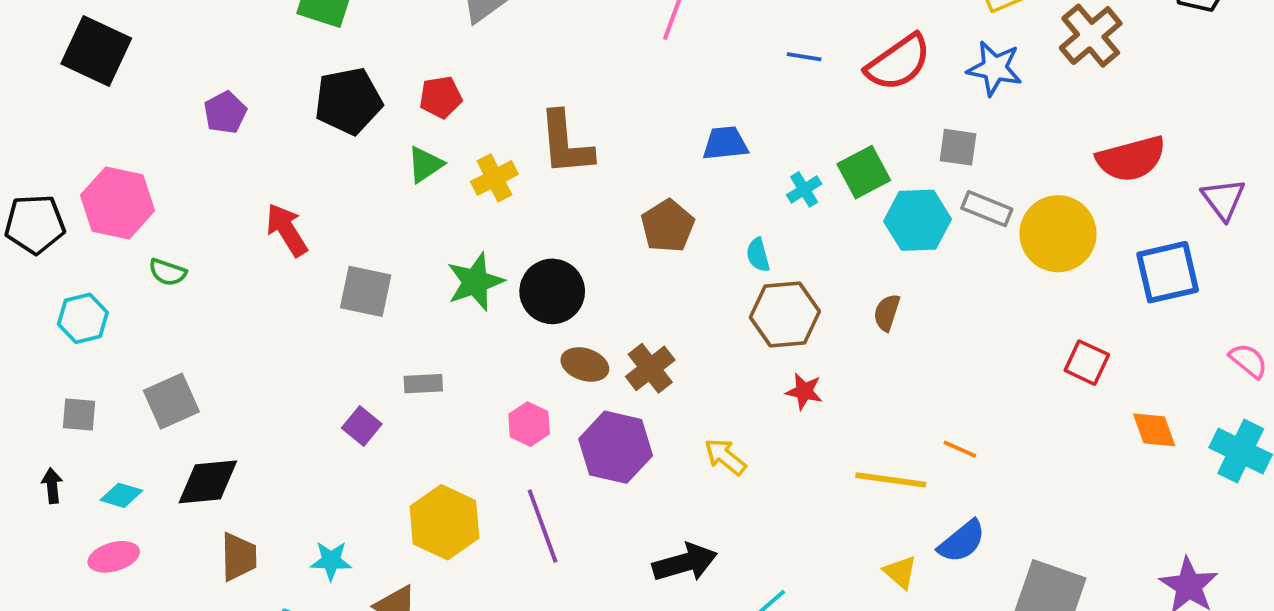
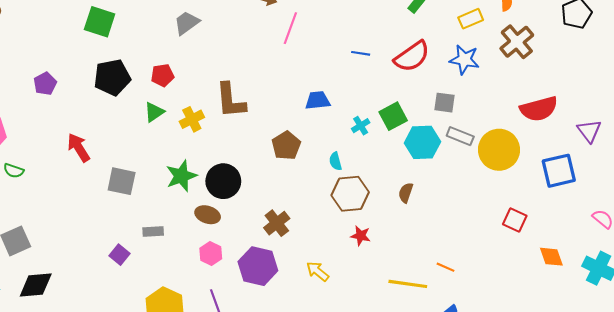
brown ellipse: (585, 364) -> (208, 215), moved

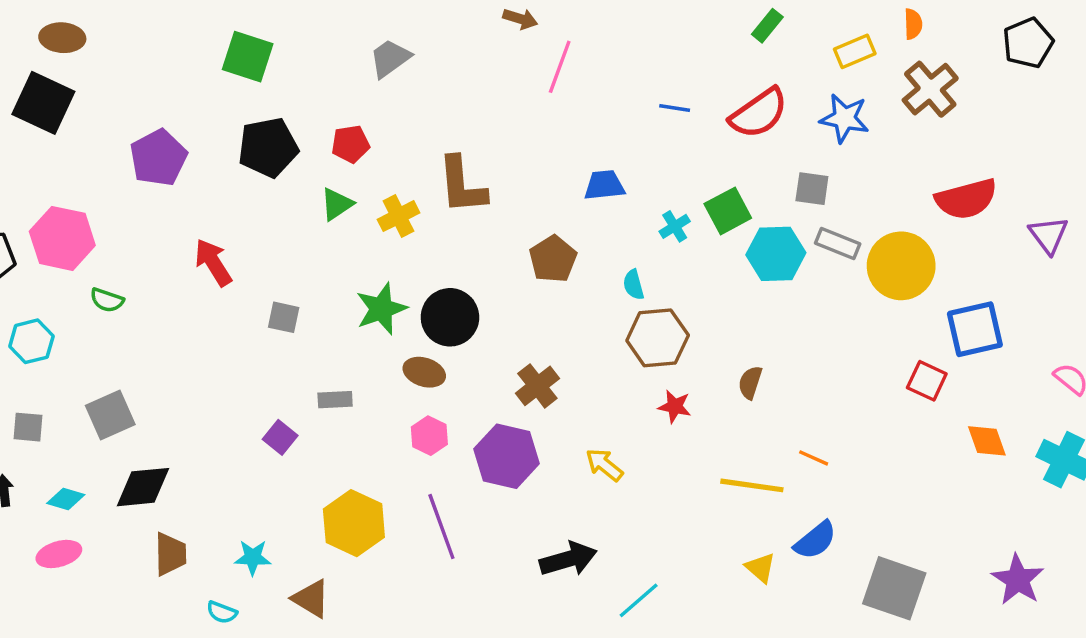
purple pentagon: (45, 84) -> (158, 158), size x1.5
blue square: (559, 171) -> (975, 329), moved
gray square: (122, 181) -> (284, 317), size x0.7
brown semicircle: (406, 193) -> (750, 382), moved

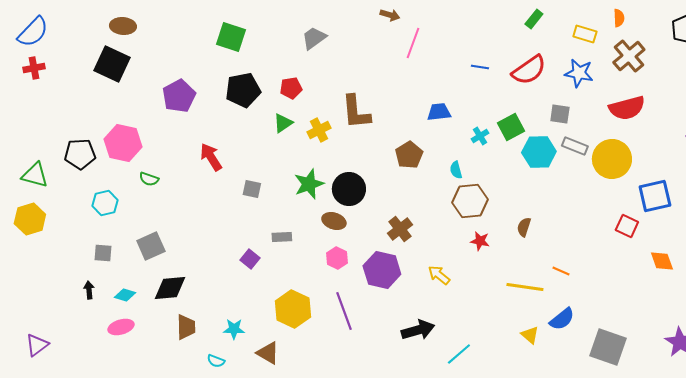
yellow rectangle: (855, 51) -> (585, 34), turned 40
red semicircle: (966, 199) -> (627, 108), moved

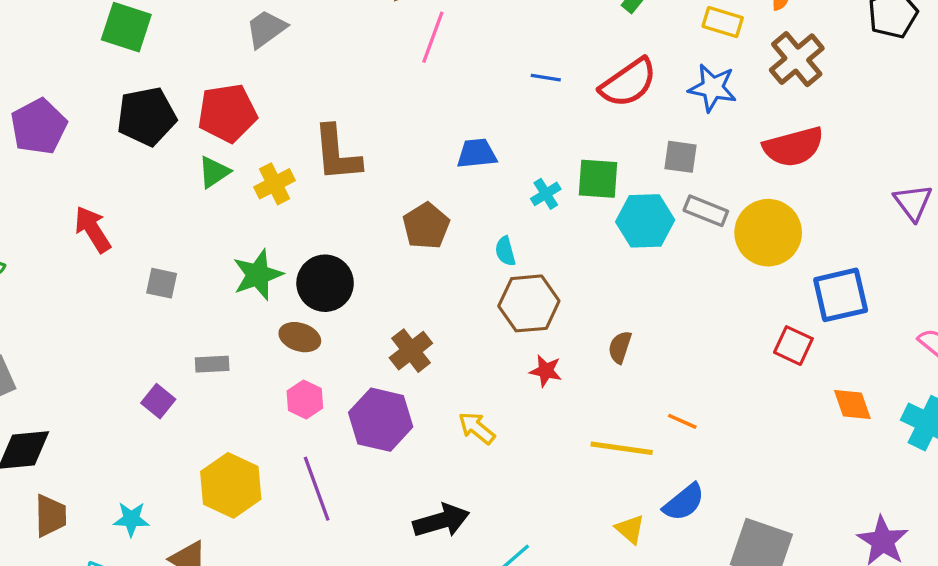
red pentagon: (291, 88) -> (227, 113), size x1.6
green square: (511, 127) -> (598, 179), turned 32

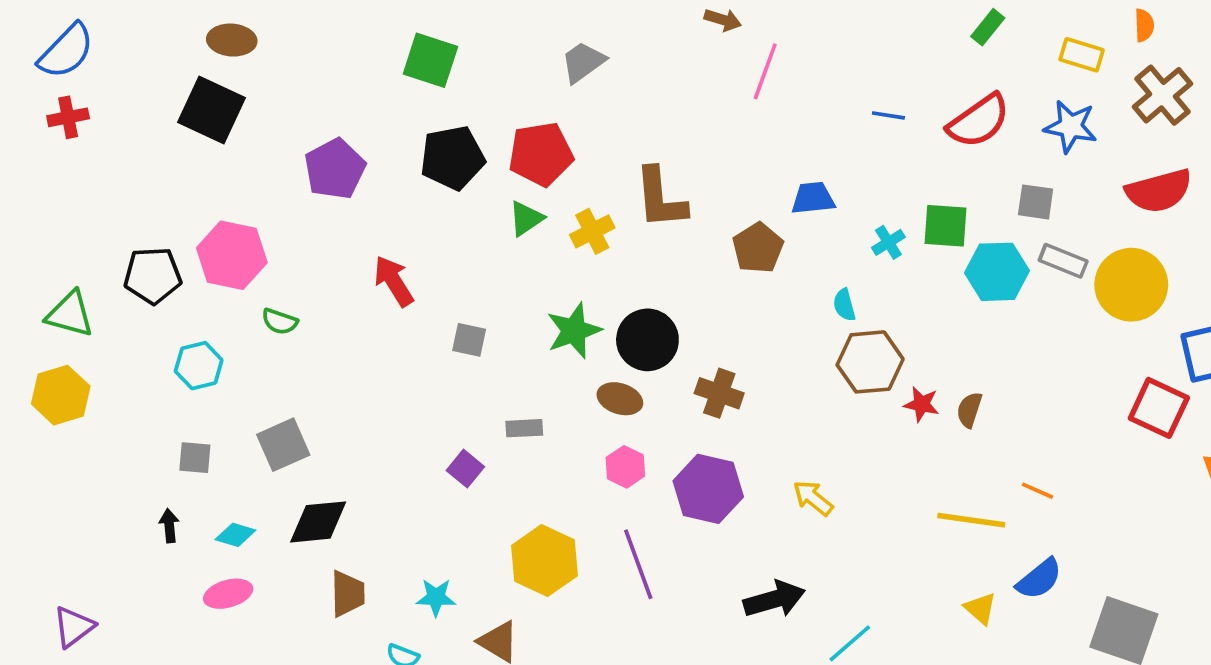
brown pentagon: (426, 226) -> (758, 248), moved
red square: (793, 346) -> (1159, 408), size x1.4
brown cross: (411, 351) -> (719, 393), moved, turned -33
red star: (546, 371) -> (922, 404), moved

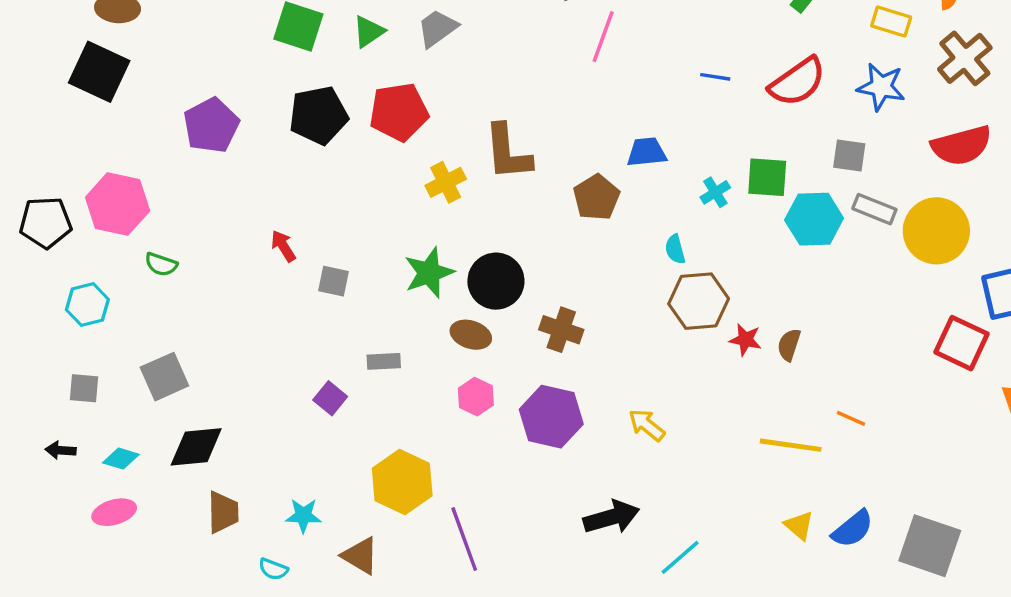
green triangle: (526, 218) -> (369, 32), moved
red arrow: (394, 281) -> (283, 246), moved, size x0.7
black arrow: (169, 526) -> (61, 450), turned -80
purple line: (638, 564) -> (464, 539), moved
blue semicircle: (1039, 579) -> (853, 529), moved

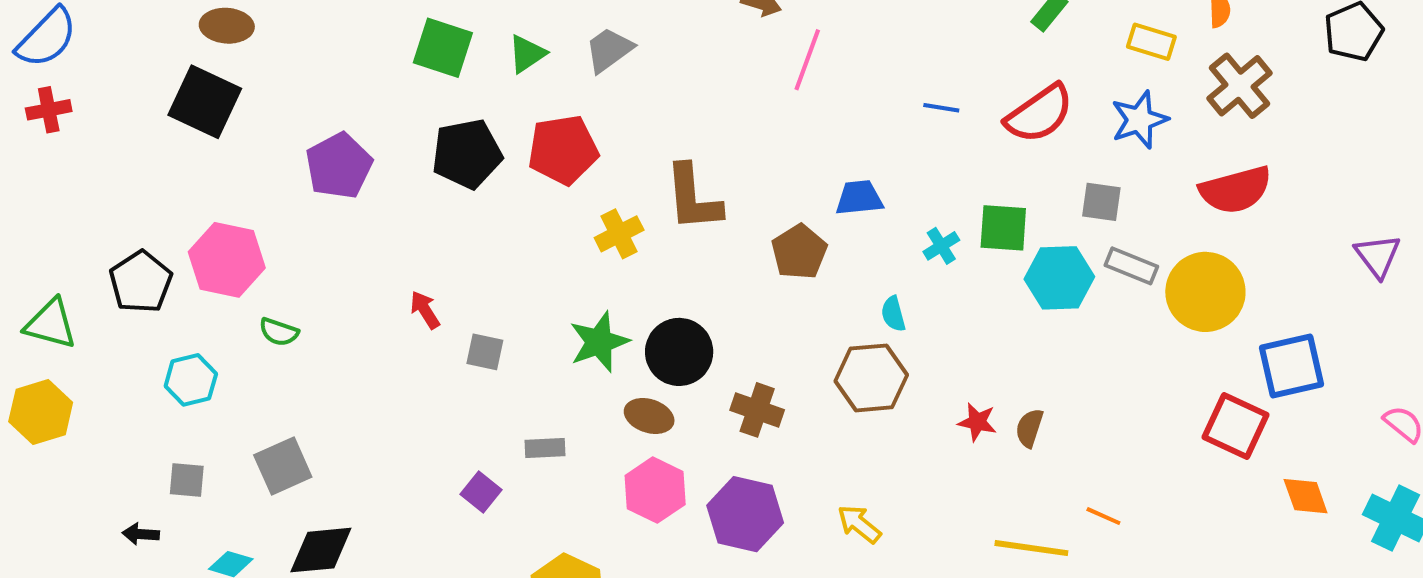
blue star: (881, 87) -> (1139, 120), turned -30
black pentagon: (46, 222) -> (141, 282), turned -30
brown hexagon: (699, 301) -> (871, 378), moved
pink hexagon: (476, 397) -> (655, 490), size x1.4
black arrow: (61, 450) -> (141, 534), moved

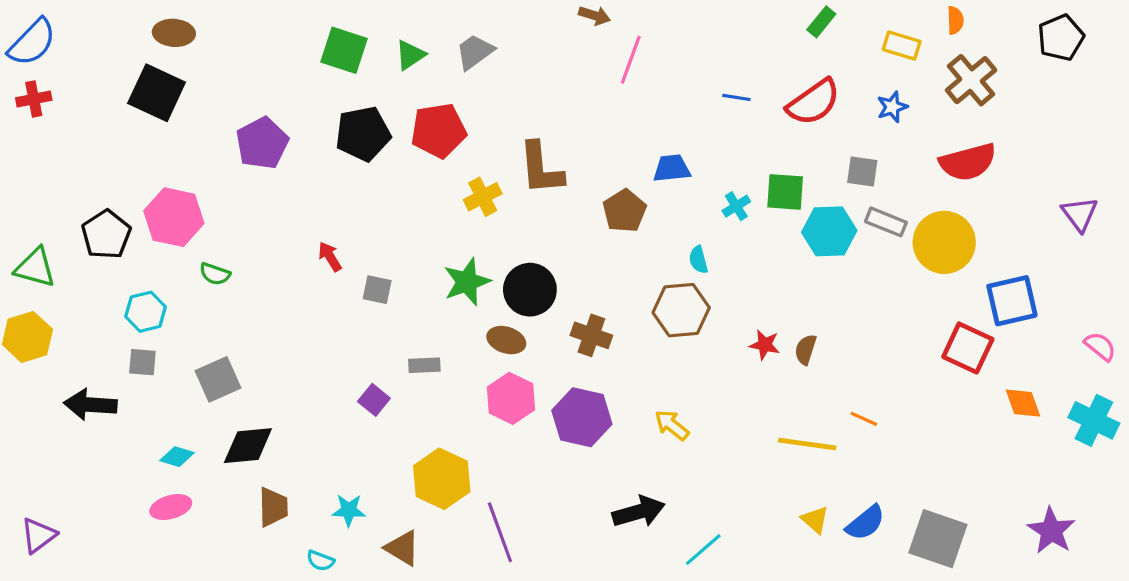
blue star: (1139, 120) -> (892, 107), size x0.7
gray square: (187, 480) -> (142, 362), moved
black arrow: (141, 534) -> (90, 405), moved, size x1.8

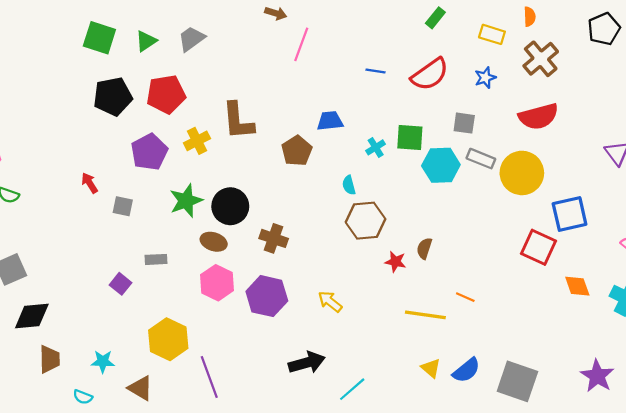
purple pentagon: (262, 143) -> (149, 152), moved
brown hexagon: (681, 310) -> (366, 221), moved
red star: (765, 345) -> (395, 262), moved

